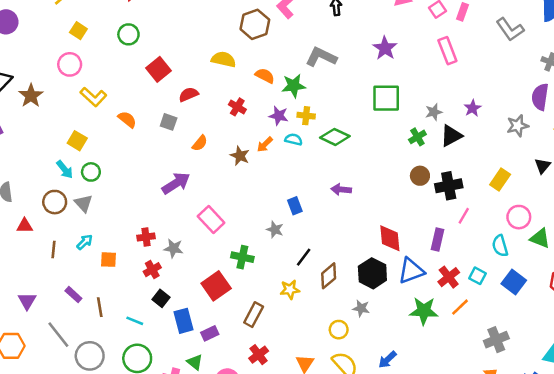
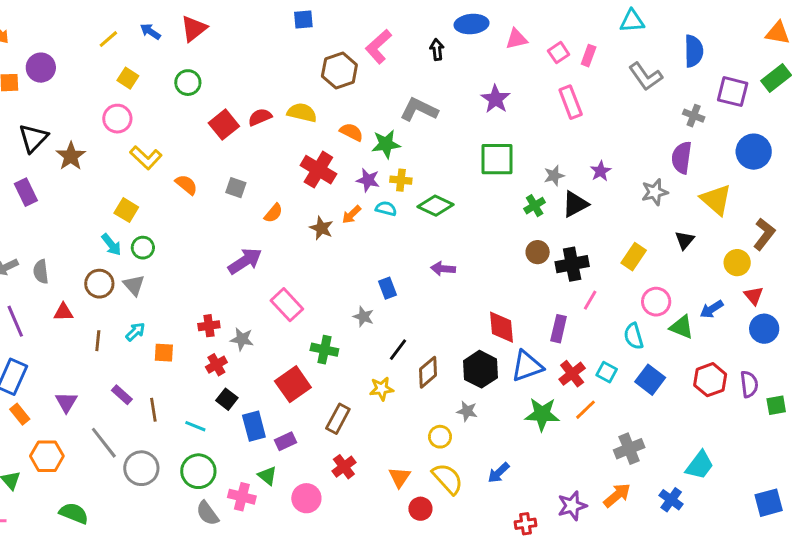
red semicircle: (189, 94) -> (260, 117), moved
red cross: (237, 107) -> (318, 170), size x1.6

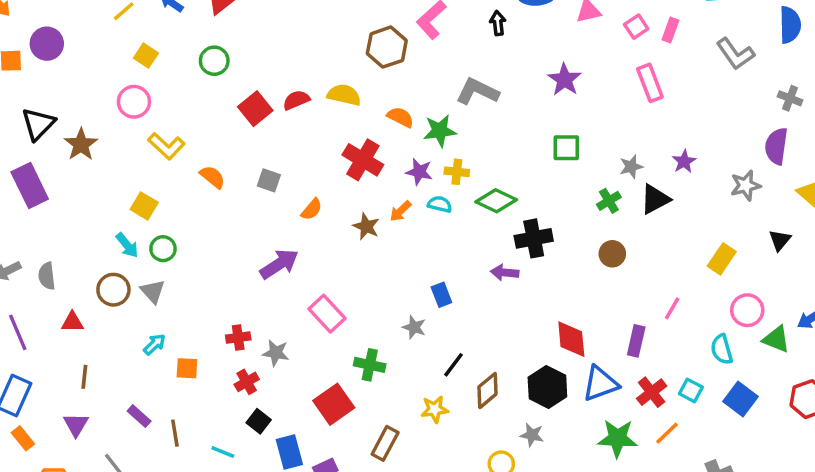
green square: (497, 159) -> (566, 148), size x0.7
purple rectangle: (26, 192) -> (30, 185), size x1.4
black cross: (572, 264) -> (534, 238), moved
brown line: (98, 341) -> (84, 377), moved

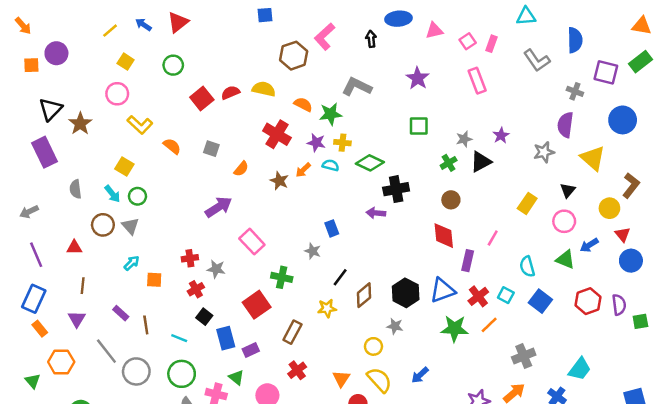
gray semicircle: (47, 276) -> (75, 189), moved
pink circle: (747, 310) -> (564, 221), moved
red diamond: (571, 339) -> (444, 236), moved

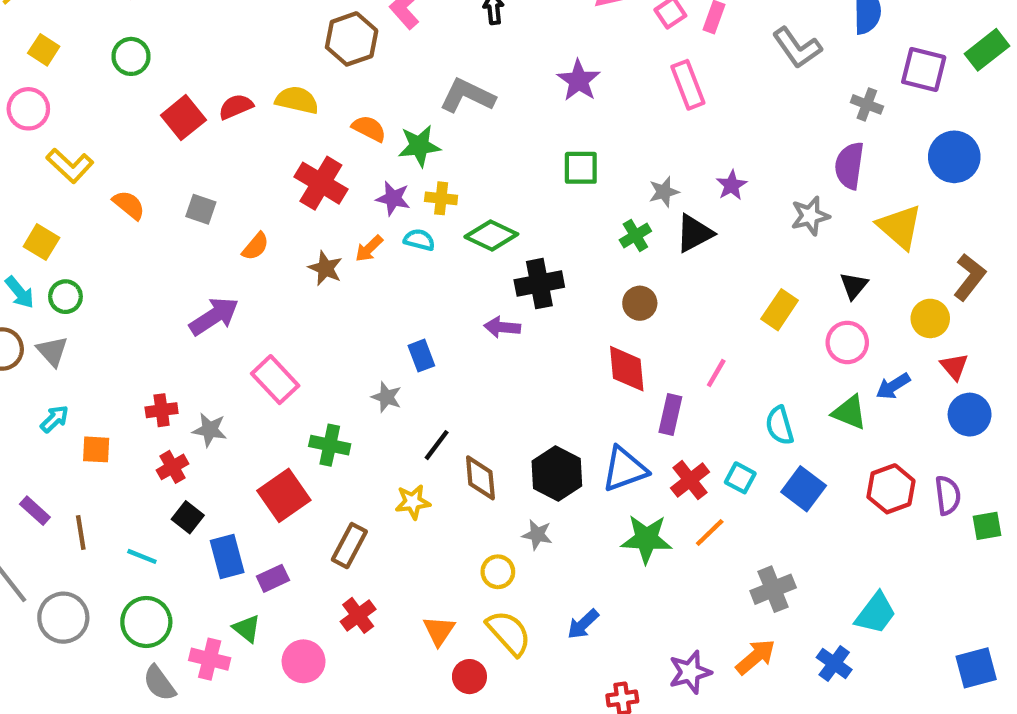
brown diamond: (364, 295) -> (480, 478), turned -55

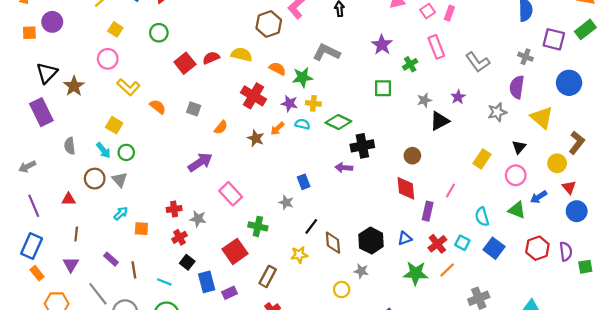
gray L-shape: (797, 48) -> (478, 62), moved
green cross: (635, 235) -> (410, 64), moved
blue triangle: (625, 469) -> (405, 238), size x0.6

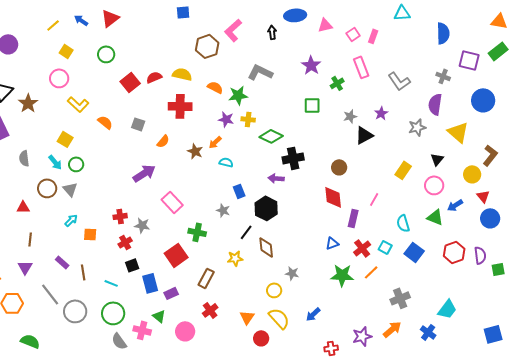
red cross: (254, 96) -> (180, 106), moved, turned -30
cyan semicircle: (302, 124) -> (226, 162), moved
black hexagon: (371, 241) -> (266, 208), moved
black square: (187, 262) -> (132, 265), turned 32

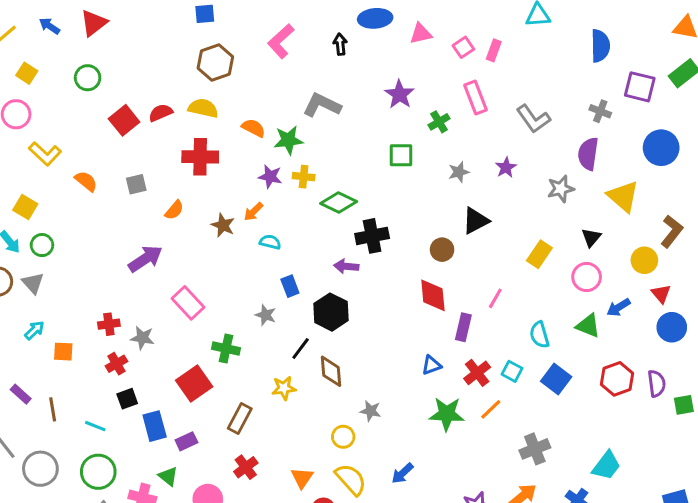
brown hexagon: (207, 46) -> (215, 63), moved
gray square: (138, 124) -> (136, 184), turned -32
black triangle: (364, 135) -> (476, 221), moved

